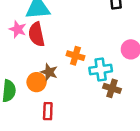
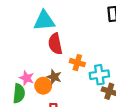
pink star: (18, 29) -> (27, 78), moved
red semicircle: (37, 34) -> (55, 44), moved

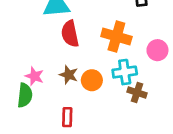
orange cross: (77, 63) -> (116, 36), moved, size x1.5
orange circle: (43, 86) -> (92, 80), moved

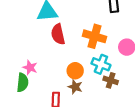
cyan cross: (125, 72) -> (101, 64), turned 30
brown star: (69, 75) -> (75, 87), moved

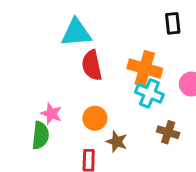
cyan cross: (101, 64) -> (149, 93), moved
orange circle: (75, 71) -> (95, 118), moved

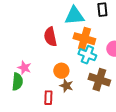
cyan triangle: (76, 33) -> (74, 16), moved
orange circle: (95, 118) -> (61, 71), moved
brown cross: (168, 132) -> (99, 80), size x1.5

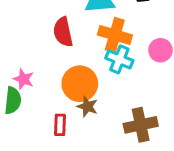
orange circle: (61, 71) -> (80, 84), size x1.5
brown cross: (99, 80) -> (141, 125), moved, turned -30

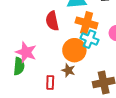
pink star: (23, 79) -> (26, 52), size x1.5
orange circle: (80, 84) -> (74, 50), moved

